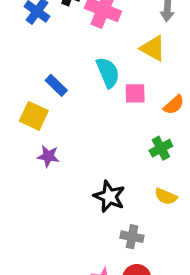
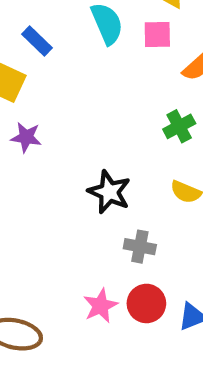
pink square: (135, 93) -> (157, 34), moved

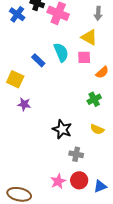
blue rectangle: (37, 41) -> (38, 60), moved

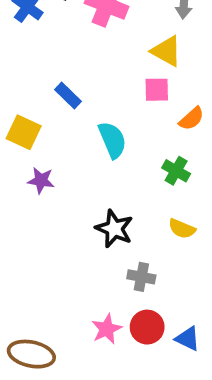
cyan semicircle: (61, 52) -> (112, 140), moved
green cross: (94, 99) -> (176, 171), turned -32
blue triangle: (100, 186) -> (188, 339), turned 48

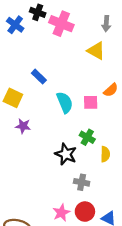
pink square: (157, 90) -> (91, 102), moved
green cross: (176, 171) -> (87, 137), moved
yellow semicircle: (182, 229) -> (105, 154), turned -112

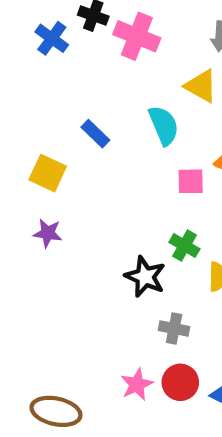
cyan semicircle: (65, 102) -> (164, 125), moved
purple star: (23, 126) -> (48, 233), moved

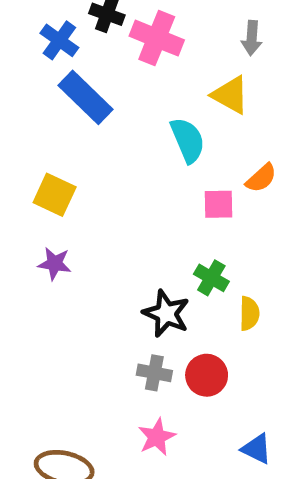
blue rectangle: (95, 134) -> (85, 97), moved, size x1.6
gray cross: (174, 328) -> (154, 373), moved
red circle: (180, 382) -> (207, 375), moved

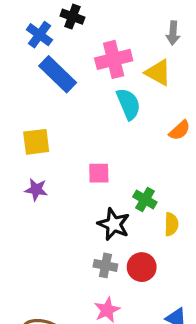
pink cross: (157, 38) -> (114, 59), moved, turned -36
yellow square: (55, 195) -> (36, 142), turned -32
pink square: (218, 204) -> (99, 173), moved

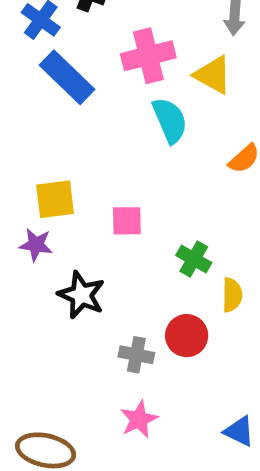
yellow square: (36, 142) -> (55, 199), moved
black star: (114, 224) -> (81, 295), moved
red circle: (142, 267) -> (187, 336), moved

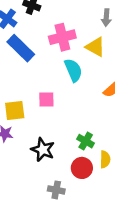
pink square: (127, 221) -> (46, 99), moved
black star: (81, 295) -> (43, 150), moved
red circle: (187, 336) -> (82, 168), moved

